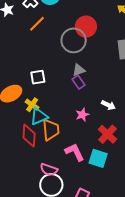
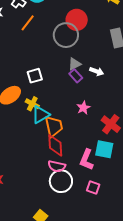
white arrow: (108, 105) -> (97, 71), moved
red diamond: (29, 136) -> (55, 145), moved
pink L-shape: (75, 152) -> (87, 160), moved, turned -125

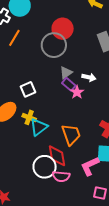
pink star: (83, 108) -> (77, 92), moved
orange trapezoid: (54, 126) -> (71, 135), moved
pink L-shape: (87, 160) -> (90, 166), turned 50
white circle: (61, 181) -> (45, 167), moved

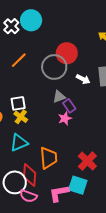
orange line: (14, 38) -> (19, 60), moved
white arrow: (89, 77) -> (83, 79), moved
purple rectangle: (69, 84) -> (69, 106), moved
yellow cross: (29, 117) -> (21, 117), moved

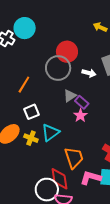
orange line: (19, 60) -> (24, 85), moved
yellow cross: (21, 117) -> (31, 138), moved
cyan triangle: (19, 143) -> (50, 133), moved
pink L-shape: (59, 193) -> (91, 178), moved, turned 40

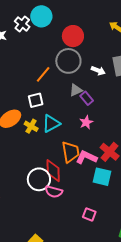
red circle: (67, 52) -> (73, 36), moved
orange line: (24, 85) -> (43, 74), moved
pink star: (80, 115) -> (86, 122), moved
pink L-shape: (91, 178) -> (86, 157), moved

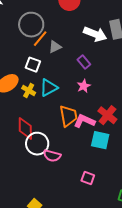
gray circle: (68, 61) -> (31, 25), moved
white arrow: (98, 71) -> (95, 34), size x1.6
gray triangle: (76, 90) -> (55, 47), moved
white square: (36, 100) -> (33, 65), turned 35
red diamond: (53, 171) -> (25, 128), moved

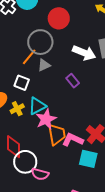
gray circle: (31, 25) -> (40, 42), moved
pink star: (84, 86) -> (46, 119), moved, size x1.5
yellow cross: (29, 91) -> (17, 109), turned 32

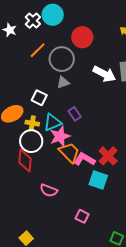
orange line: (29, 57) -> (38, 50), moved
purple rectangle: (73, 81) -> (75, 114), moved
yellow cross: (17, 109) -> (32, 123), turned 32
orange trapezoid: (57, 134) -> (69, 152), turned -40
white circle: (25, 162) -> (31, 141), moved

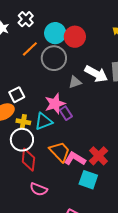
cyan circle: (53, 15) -> (55, 33), moved
gray triangle: (63, 82) -> (75, 82), moved
white square: (39, 98) -> (17, 95), moved, turned 35
pink star: (60, 136) -> (55, 104), moved
red diamond: (25, 161) -> (28, 160), moved

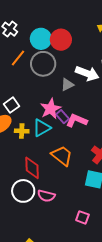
white circle: (22, 140) -> (23, 191), moved
pink L-shape: (75, 159) -> (77, 121), moved

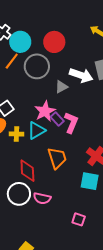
cyan circle: (41, 39) -> (20, 42), moved
pink L-shape: (77, 121) -> (71, 123), turned 90
orange trapezoid: (62, 156) -> (57, 158), turned 35

